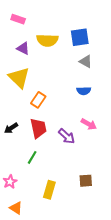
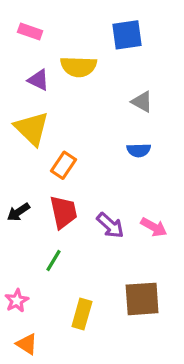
blue square: (80, 37) -> (127, 35), moved
pink arrow: (89, 124) -> (154, 227), moved
brown square: (86, 181) -> (142, 299), size x1.6

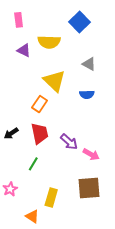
pink rectangle: (30, 32) -> (19, 20), turned 64
blue square: (127, 35) -> (80, 22), turned -36
yellow triangle: (32, 128) -> (54, 81), moved
pink arrow: (154, 227) -> (91, 154), moved
orange triangle: (27, 344) -> (32, 216), moved

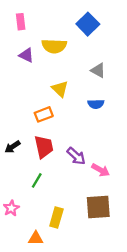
yellow triangle: (54, 81) -> (60, 89), size x0.7
orange rectangle: (40, 104) -> (44, 114), turned 35
orange triangle: (32, 216) -> (36, 238), turned -32

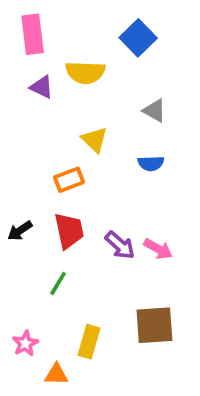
pink rectangle: (21, 22) -> (33, 34), size x1.5
pink arrow: (101, 170) -> (158, 249), moved
pink star: (11, 208) -> (25, 343), moved

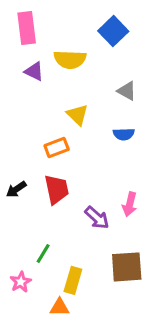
purple arrow: (120, 245) -> (97, 218), moved
pink arrow: (158, 249) -> (130, 204), turned 75
green line: (58, 283) -> (43, 254), moved
orange triangle: (56, 374) -> (60, 307), moved

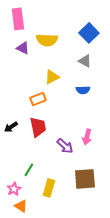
blue square: (113, 31) -> (89, 33), moved
yellow triangle: (77, 115) -> (52, 77), turned 49
orange triangle: (60, 307) -> (21, 206), moved, turned 32

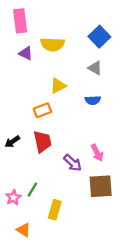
pink arrow: (87, 137) -> (97, 153), turned -42
brown square: (85, 179) -> (101, 186), moved
pink star: (14, 189) -> (13, 197), moved

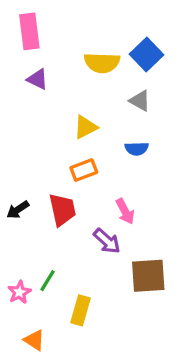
yellow semicircle: (53, 44) -> (102, 63), moved
orange rectangle: (42, 110) -> (84, 170), moved
pink arrow: (97, 153) -> (125, 211), moved

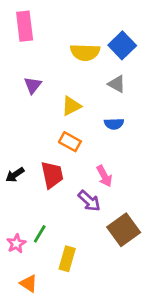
purple triangle: (38, 79) -> (33, 85), moved, turned 42
orange rectangle: (84, 170) -> (70, 142), turned 50
brown square: (148, 276) -> (124, 230), turned -32

